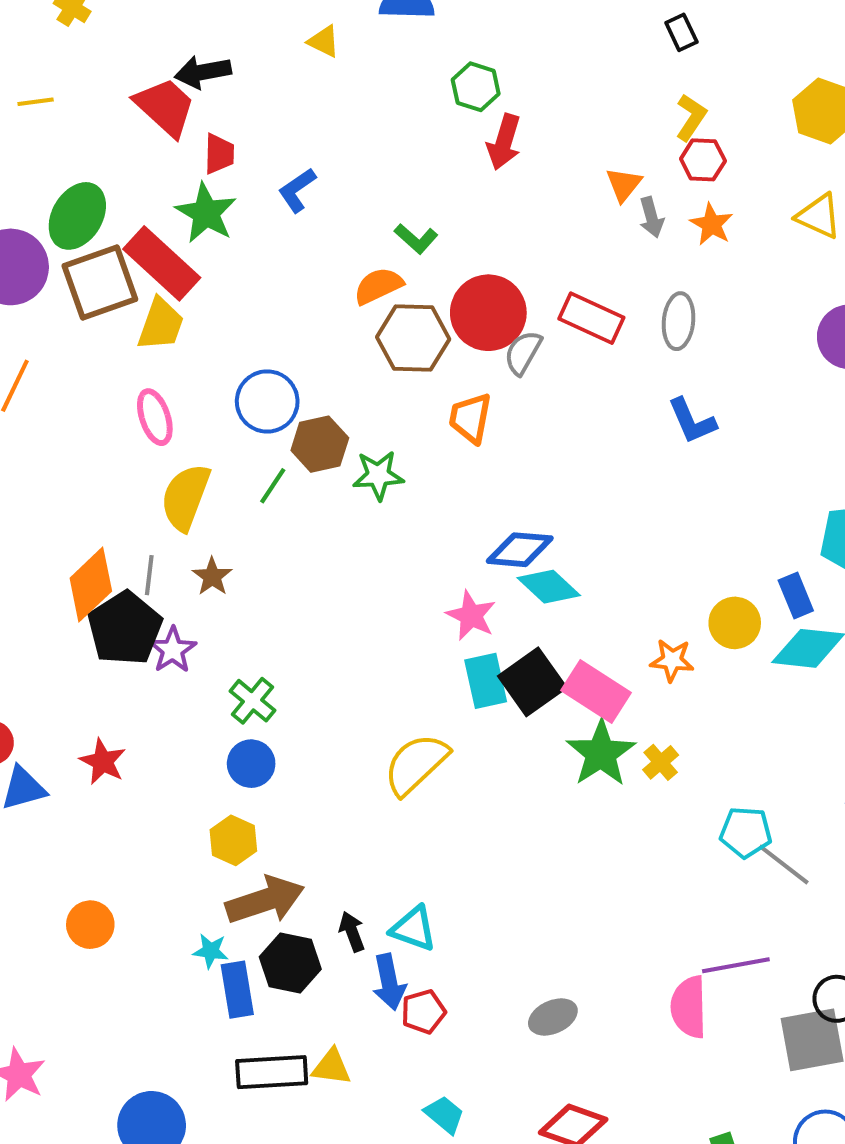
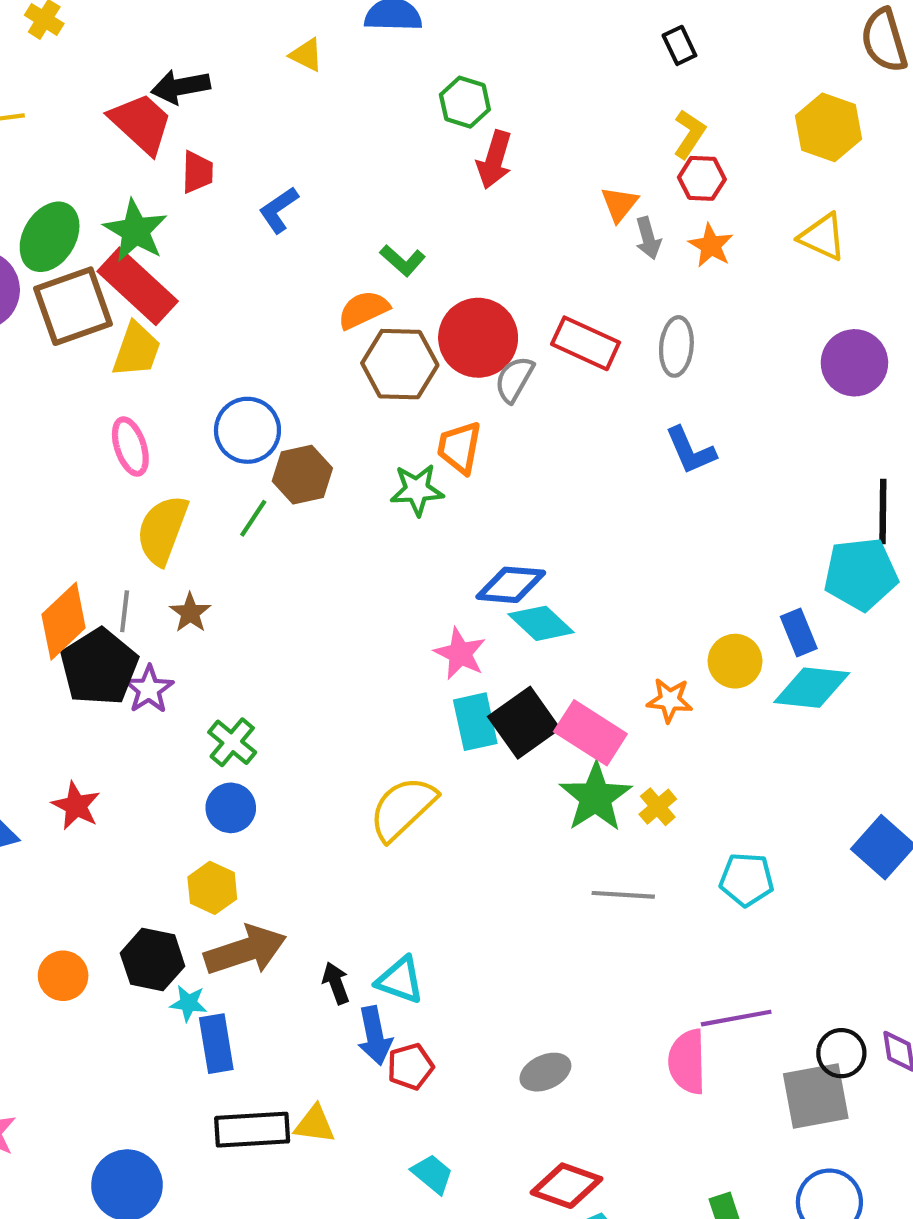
green star: (206, 213) -> (135, 231), moved
green star: (378, 475) -> (417, 490), moved
gray line: (784, 865) -> (623, 895), moved, turned -34
black hexagon: (290, 963) -> (153, 960), moved

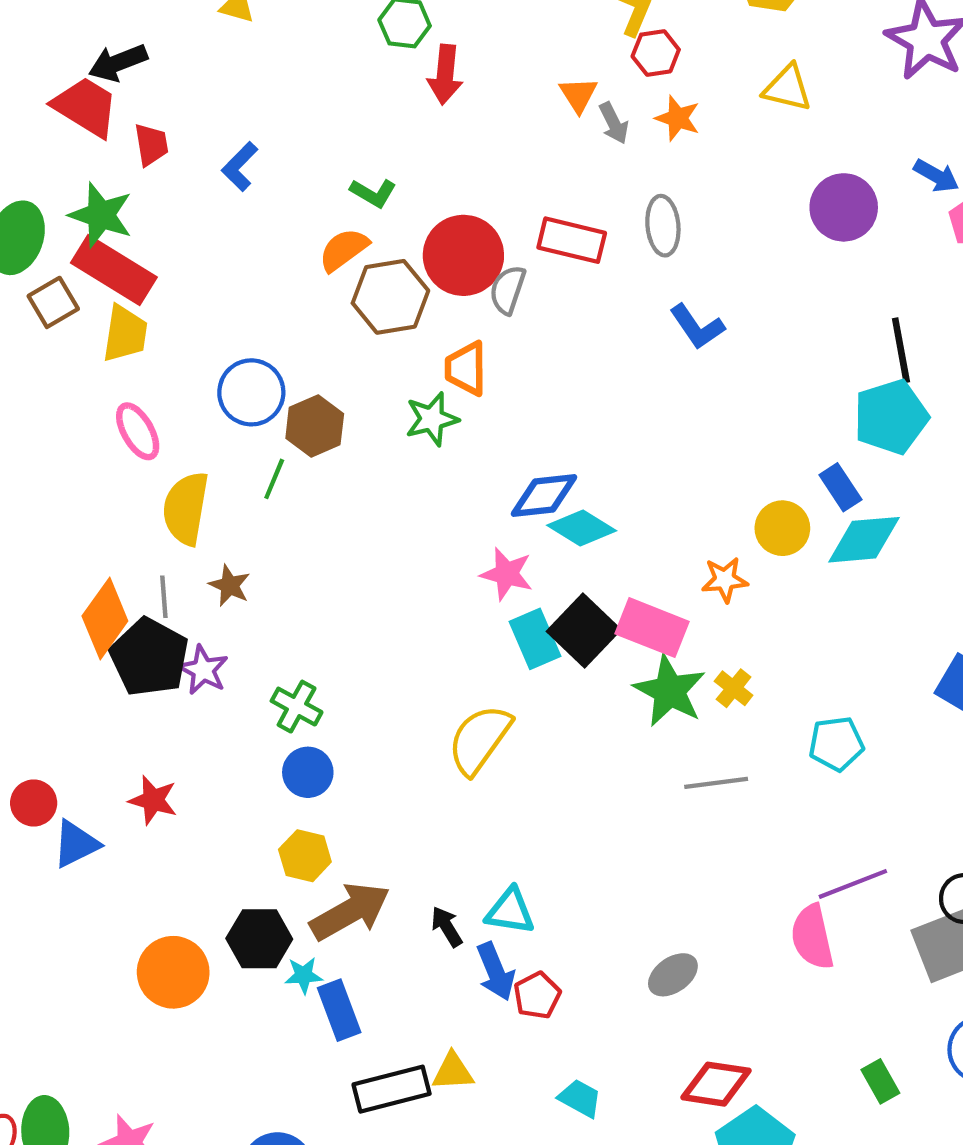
brown square: (73, 306) -> (53, 302), size x0.6
orange circle: (63, 976) -> (173, 972), size x1.4

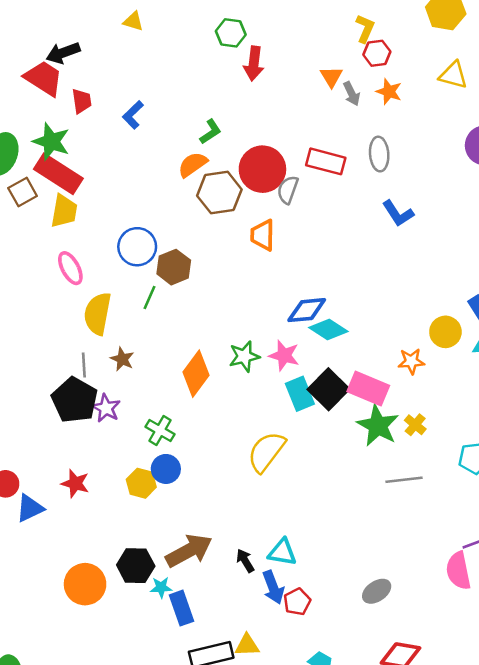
green L-shape: (373, 193) -> (211, 132), turned -65
green star: (432, 419) -> (244, 356), moved
orange diamond: (105, 618) -> (196, 374), moved
yellow hexagon: (305, 856) -> (141, 483), moved

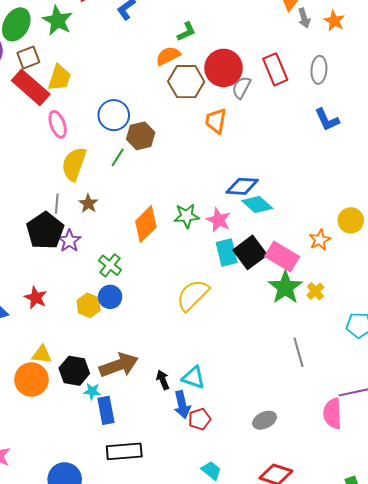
red rectangle: (326, 161) -> (275, 69), turned 44
red rectangle: (58, 174) -> (31, 87), moved
orange star: (411, 361) -> (320, 240), turned -30
gray line: (404, 480) -> (299, 352), moved, turned 72
yellow triangle: (247, 645) -> (42, 354), moved

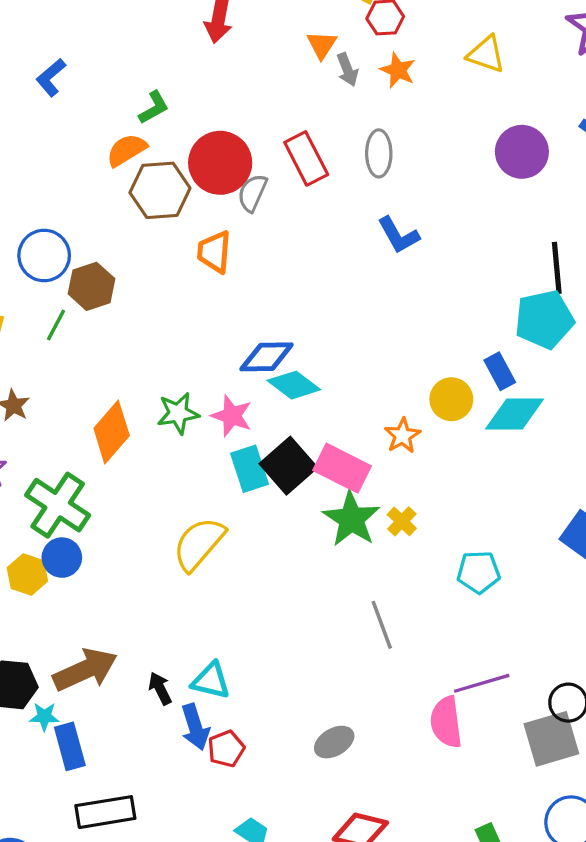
green cross: (110, 265) -> (58, 505), size x1.6

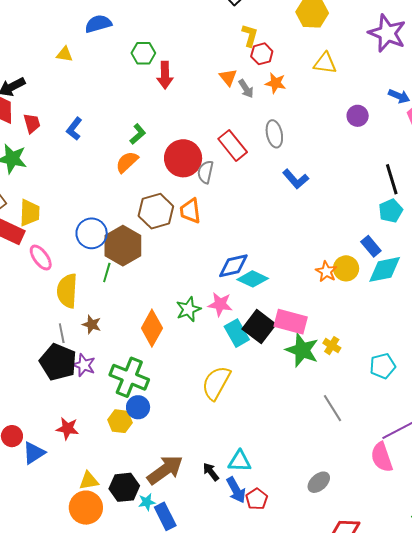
purple circle: (522, 152) -> (358, 116), size x0.7
brown hexagon: (160, 190) -> (156, 211), moved
brown hexagon: (91, 286) -> (123, 246), size x1.4
cyan pentagon: (544, 319) -> (391, 211), size x0.7
orange star: (402, 436) -> (326, 271), moved

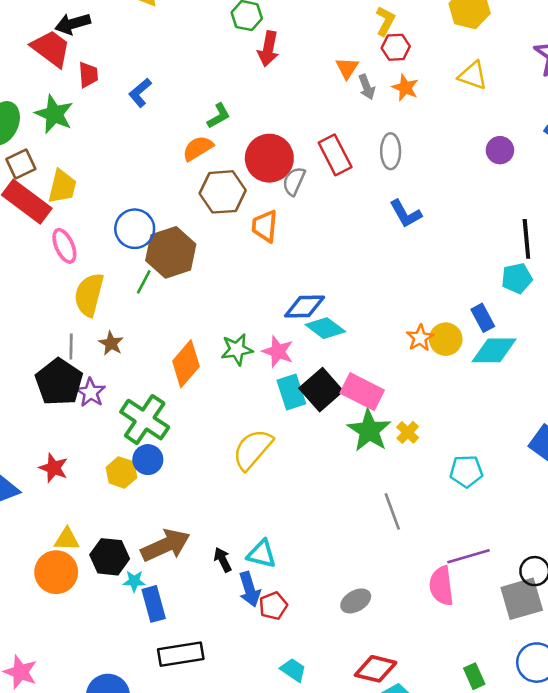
brown hexagon: (156, 211) -> (223, 192), moved

